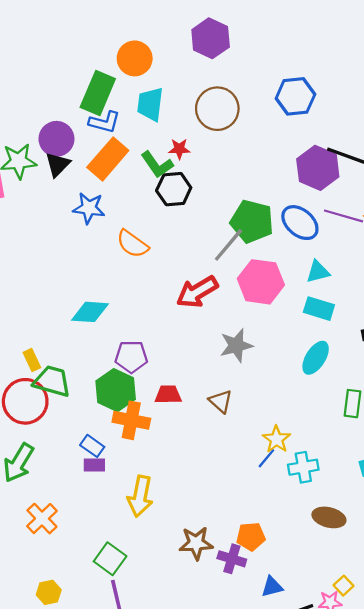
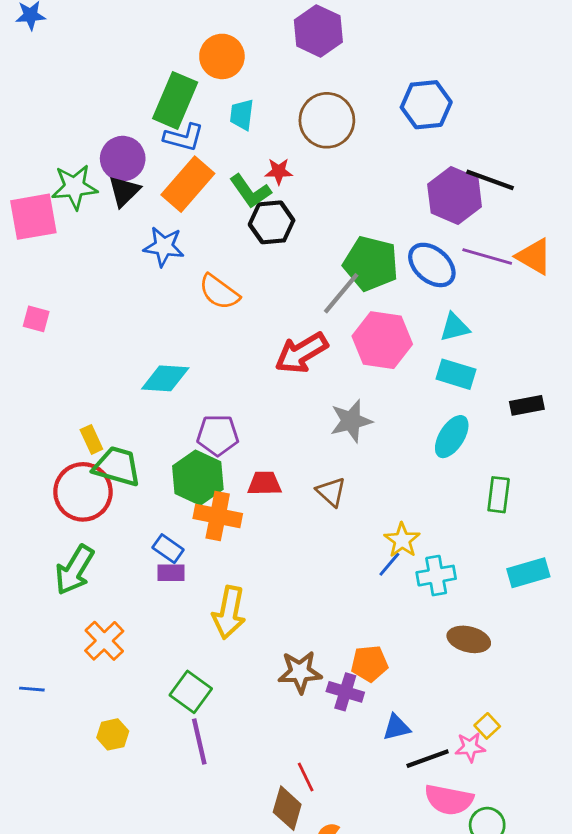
cyan trapezoid: (150, 104) -> (242, 115), size x0.7

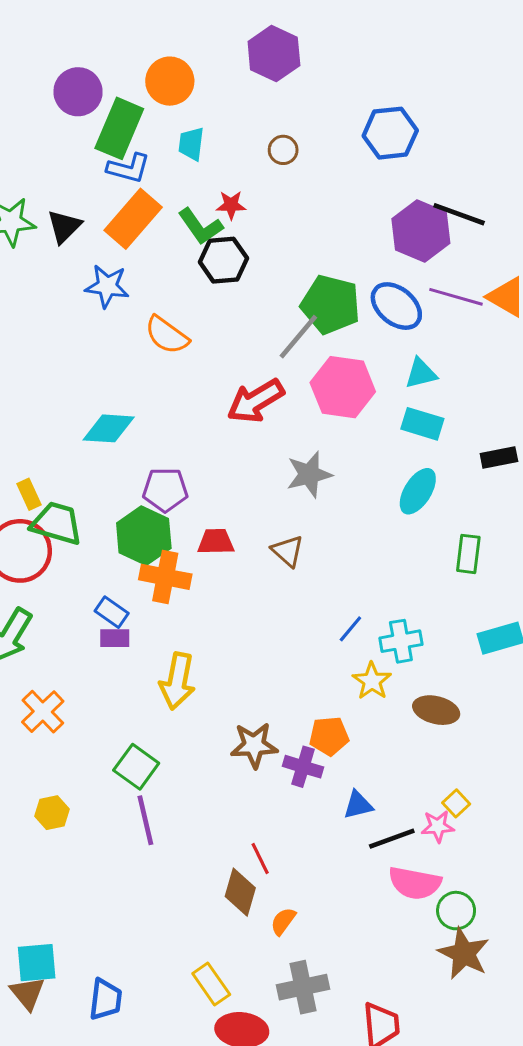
brown circle: (327, 120) -> (283, 150), size x0.5
purple circle: (123, 159) -> (78, 92), moved
yellow star: (402, 540) -> (372, 681), moved

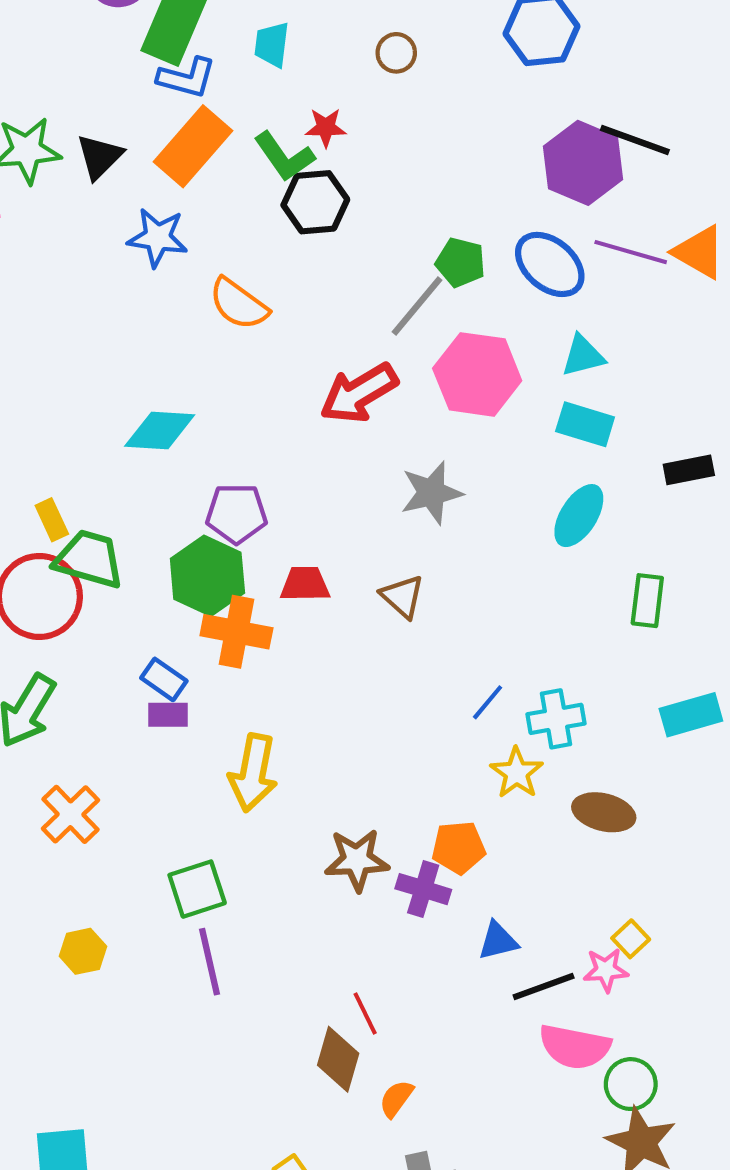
green pentagon: (331, 304) -> (461, 262), size x0.6
green square: (136, 767) -> (197, 889), turned 36

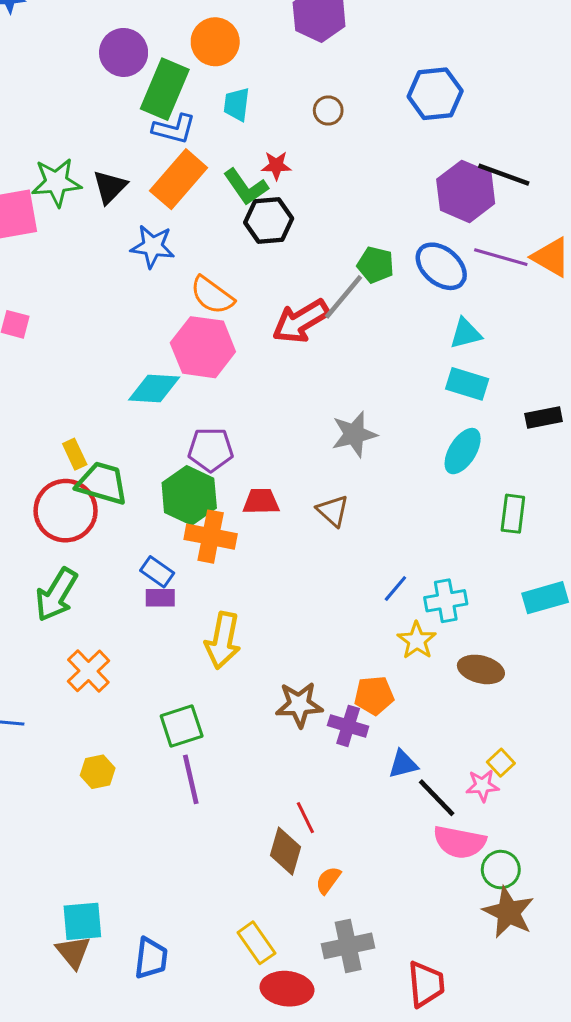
pink hexagon: (477, 374) -> (203, 347), moved
red arrow: (359, 393) -> (301, 321), moved
black line: (544, 987) -> (437, 798), turned 66

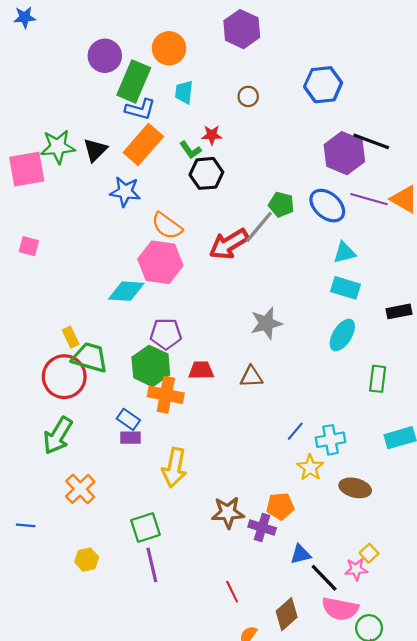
green L-shape: (246, 187) -> (190, 150), size x0.7
brown triangle: (333, 511) -> (251, 377), turned -45
brown diamond: (285, 851) -> (287, 614), moved, turned 32

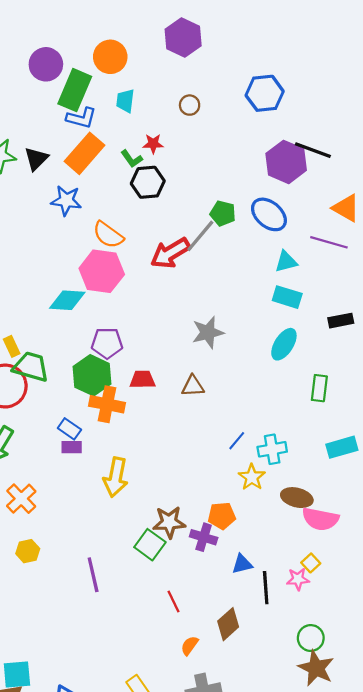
purple line: (369, 199) -> (329, 242), moved
green square: (145, 527) -> (150, 545), moved, turned -36
yellow hexagon: (87, 560) -> (28, 551), moved
black line: (324, 578) -> (266, 588), turned 40
pink semicircle: (340, 609) -> (320, 519), moved

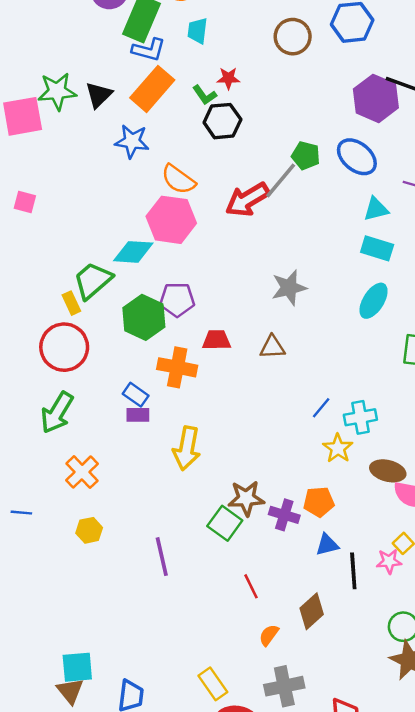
brown circle: (190, 105) -> (293, 37), moved, size x1.6
green trapezoid: (31, 367) -> (93, 280), moved, turned -57
green hexagon: (92, 375) -> (144, 317), moved
orange pentagon: (222, 516) -> (319, 502), moved

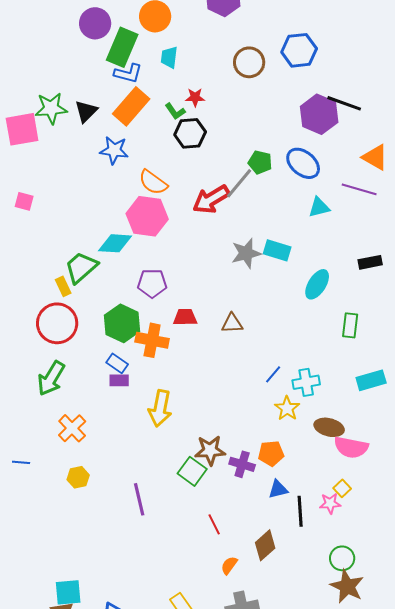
cyan rectangle: (377, 248) -> (277, 250), moved
gray star: (289, 288) -> (246, 253), moved
green hexagon: (144, 317) -> (122, 323), moved

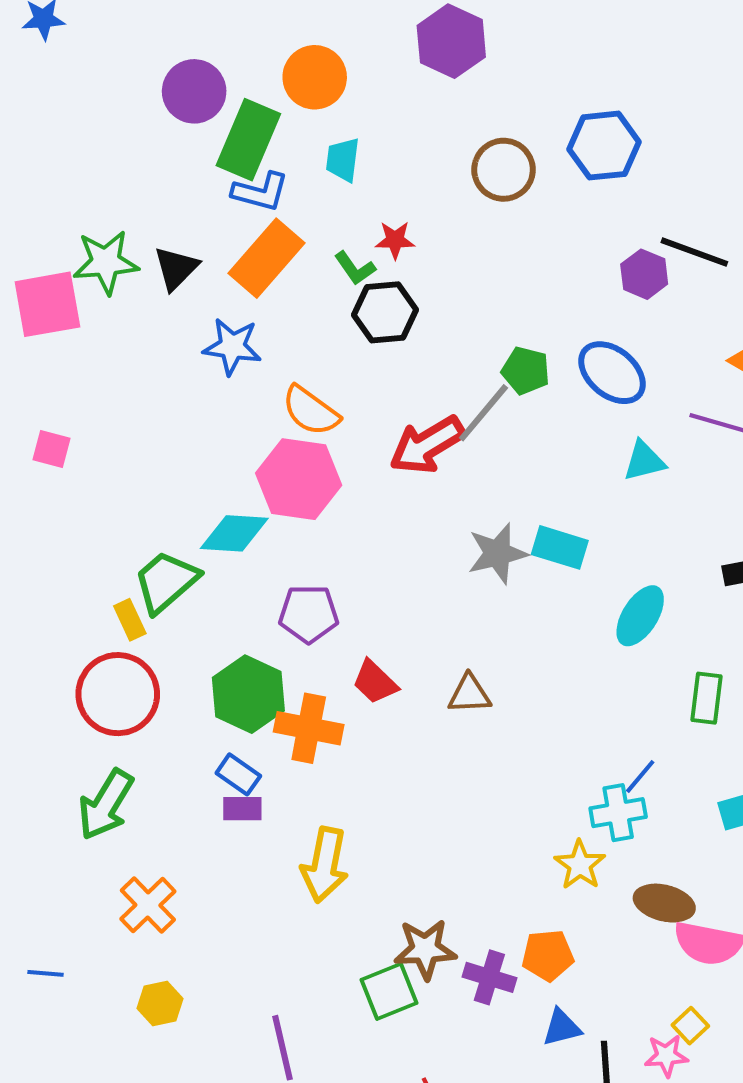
purple hexagon: (319, 114) -> (644, 274), size x0.6
red trapezoid: (185, 317) -> (375, 682), turned -135
blue line: (273, 374) -> (640, 776), moved
green square: (192, 471) -> (389, 991), turned 32

